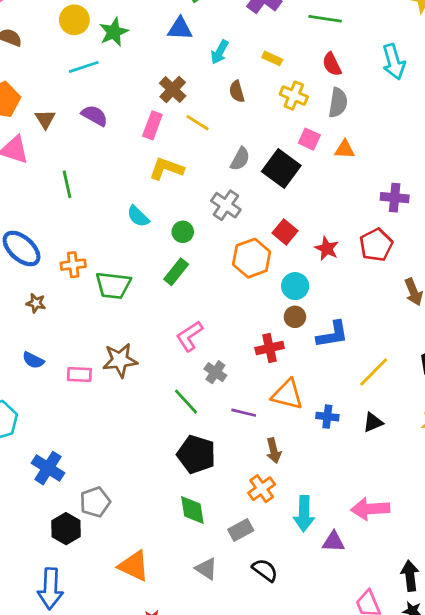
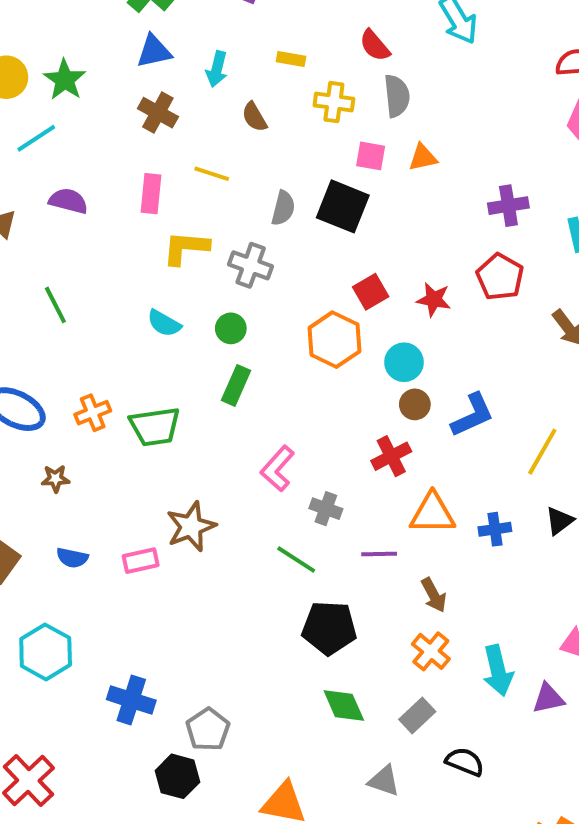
brown cross: (173, 89) -> (158, 113), moved
gray cross: (226, 205) -> (251, 265), moved
red square: (285, 232) -> (371, 292), turned 35

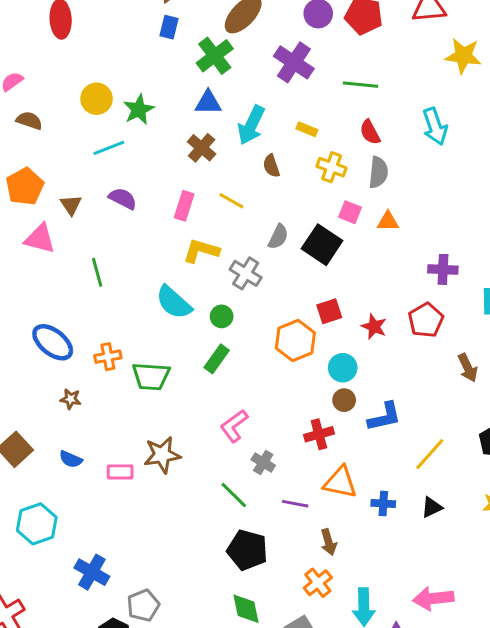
cyan arrow: (217, 69) -> (251, 125), size x1.5
cyan semicircle: (164, 323) -> (174, 302), size x1.5

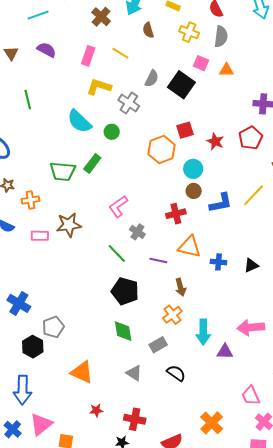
orange cross: (108, 357) -> (30, 200), moved
green rectangle: (217, 359) -> (92, 163), moved
yellow line: (430, 454) -> (253, 195), moved

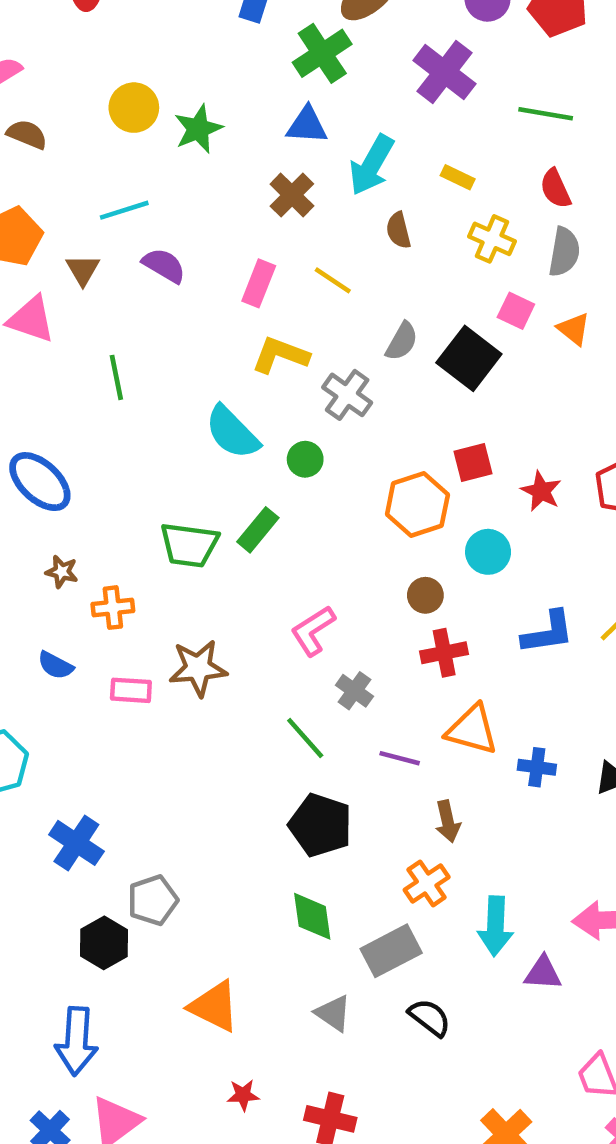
cyan line: (38, 15) -> (124, 210), moved
orange triangle: (227, 70) -> (574, 329), turned 35
brown circle: (194, 191) -> (425, 595), moved
gray rectangle: (158, 345) -> (391, 951), size x1.4

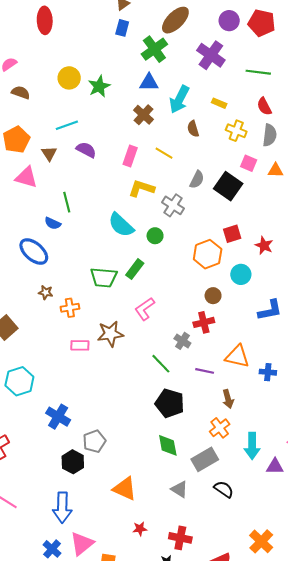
orange triangle: (574, 329) -> (276, 170), turned -35
pink L-shape: (313, 631) -> (145, 309), moved
red cross: (444, 653) -> (204, 322), moved
blue semicircle: (55, 665) -> (53, 223), moved

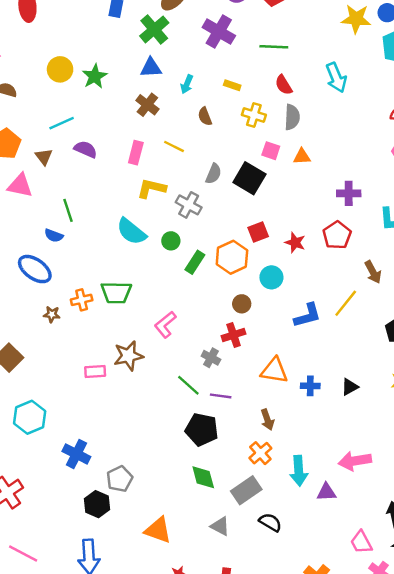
cyan arrow: (179, 99) -> (187, 84), size x0.6
green rectangle: (135, 269) -> (195, 262), moved
orange cross: (70, 308) -> (82, 300), moved
purple line: (205, 371) -> (221, 396), moved

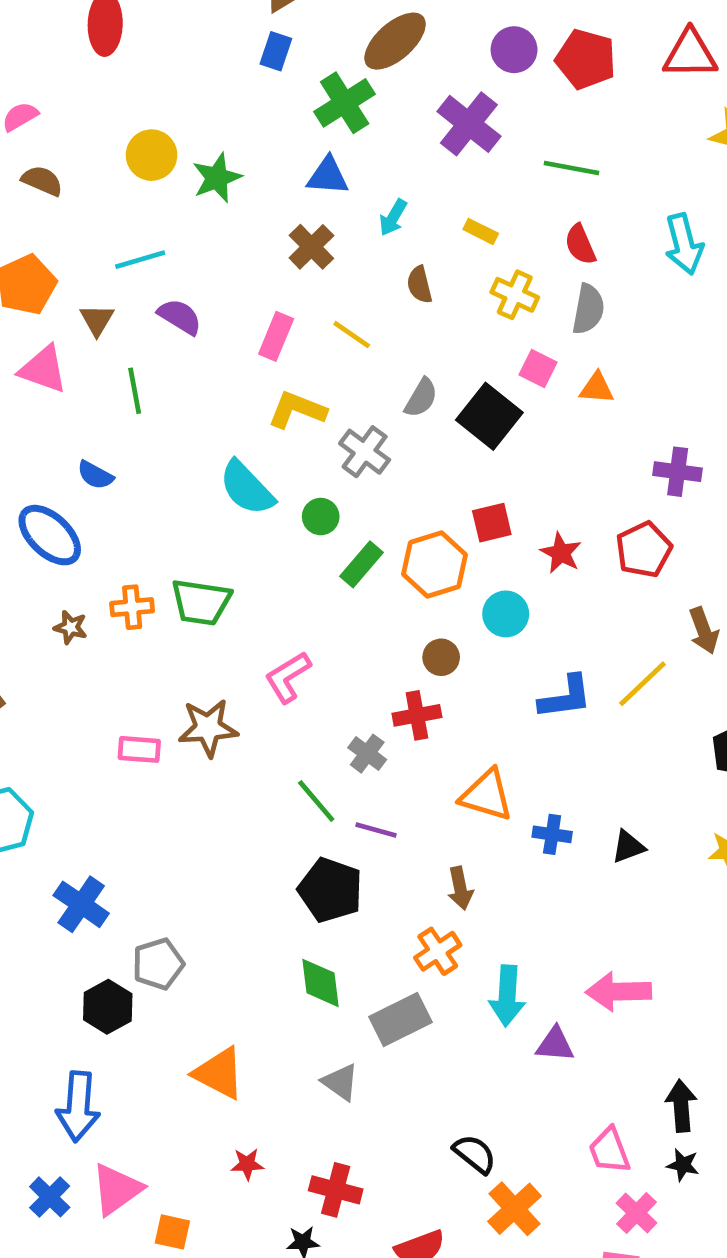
green line: (68, 210) -> (135, 391), moved
black semicircle: (270, 522) -> (475, 1154), moved

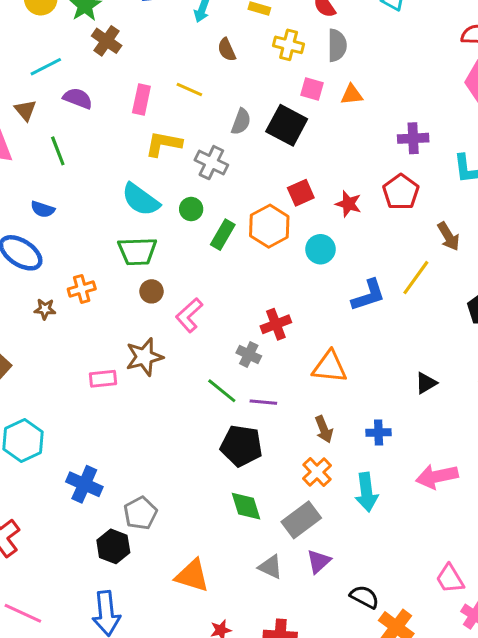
brown cross: (311, 247) -> (107, 41), moved
green trapezoid: (201, 602) -> (137, 251), moved
brown circle: (441, 657) -> (151, 291), moved
blue cross: (552, 834) -> (379, 432), moved
purple triangle: (555, 1044) -> (319, 561), moved, turned -36

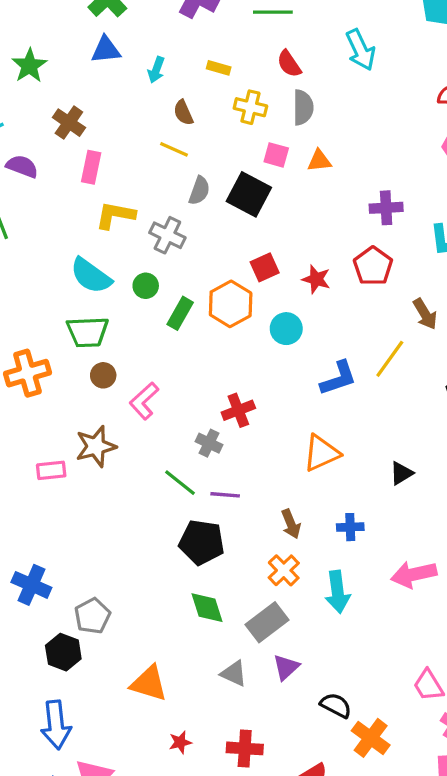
brown cross: (107, 41) -> (69, 123), moved
yellow line: (189, 89) -> (174, 149), moved
orange cross: (82, 289) -> (27, 373), size x1.5
orange triangle: (330, 367) -> (321, 453), moved, turned -30

